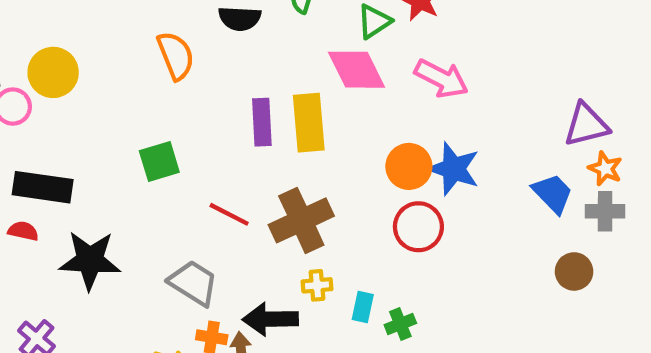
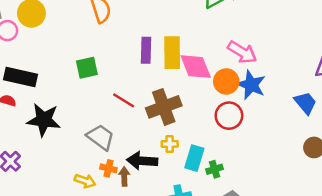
pink diamond: (356, 70) -> (196, 67), moved
pink arrow: (441, 79) -> (242, 52), moved
cyan rectangle: (363, 307) -> (194, 158), size x1.5

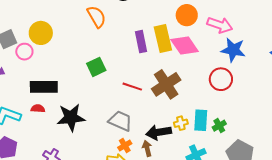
orange circle: (226, 81) -> (187, 15), moved
yellow cross: (170, 144) -> (181, 123), moved
orange cross: (108, 168) -> (125, 146), moved, turned -32

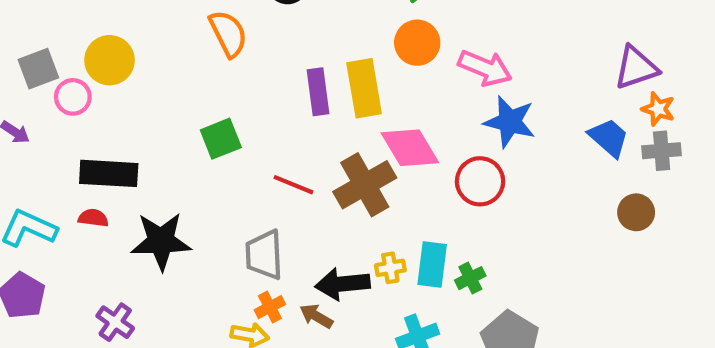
pink diamond: (185, 45) -> (410, 148), moved
gray trapezoid: (120, 121) -> (264, 255), turned -120
brown arrow: (147, 148) -> (316, 316), turned -49

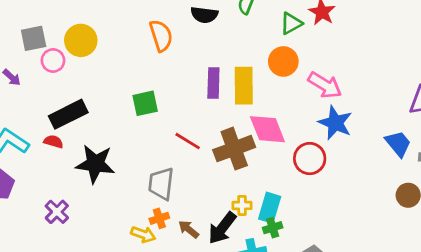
black rectangle: (109, 173) -> (68, 114), turned -39
green cross: (470, 278) -> (273, 228), moved
black arrow: (343, 284) -> (222, 228), moved, turned -56

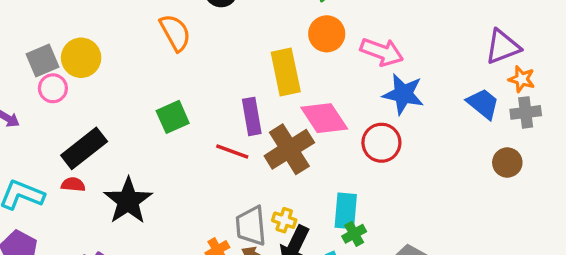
gray square: (34, 38) -> (43, 60), moved
purple rectangle: (213, 83) -> (252, 116), moved
black star: (95, 164) -> (128, 201), turned -30
gray trapezoid: (161, 184) -> (251, 226), moved
yellow cross: (242, 205) -> (284, 220), moved, turned 30

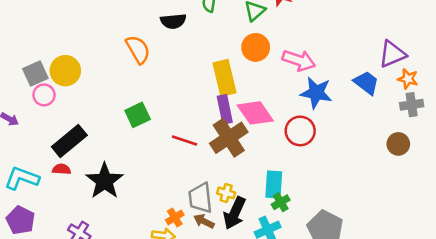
blue trapezoid: (483, 104) -> (366, 83), moved
purple rectangle: (252, 116) -> (225, 109), moved

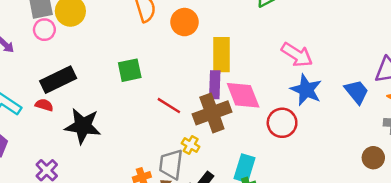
orange circle: (256, 47) -> (184, 22), moved
black star: (105, 181) -> (83, 126), turned 30
yellow cross: (226, 193) -> (191, 145), moved

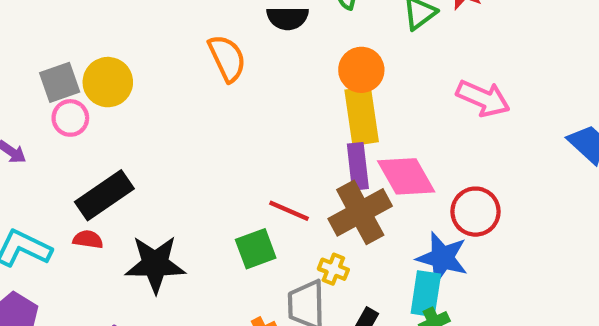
orange circle: (184, 22) -> (361, 70), moved
green square: (130, 70) -> (256, 249), moved
blue star: (306, 90) -> (442, 258), moved

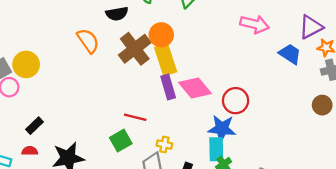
pink arrow: (483, 98) -> (255, 24), moved
black rectangle: (104, 195) -> (35, 126), size x0.6
brown cross: (360, 212) -> (135, 49), moved

